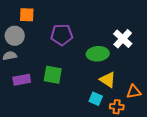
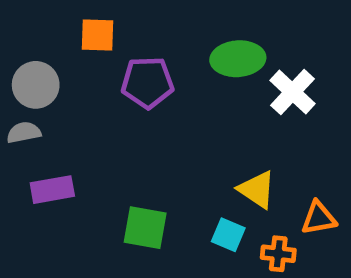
orange square: (27, 15) -> (98, 35), moved
green ellipse: (98, 54) -> (238, 59), moved
green square: (53, 75) -> (145, 228), moved

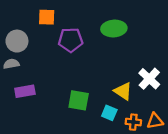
white cross: (293, 92) -> (149, 79), moved
orange triangle: (319, 218) -> (155, 121), moved
green square: (145, 228) -> (79, 100), moved

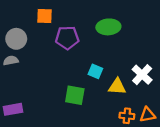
purple rectangle: (25, 91) -> (13, 109), moved
yellow triangle: (123, 91) -> (117, 87), turned -30
cyan square: (109, 113) -> (95, 71), moved

